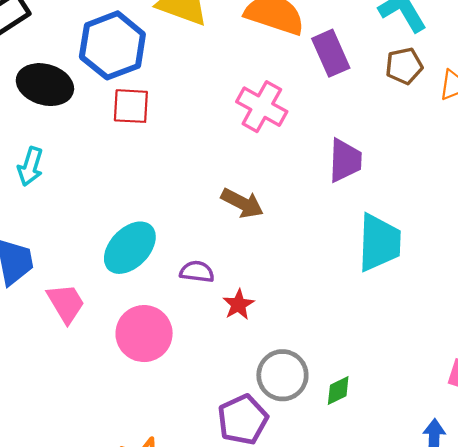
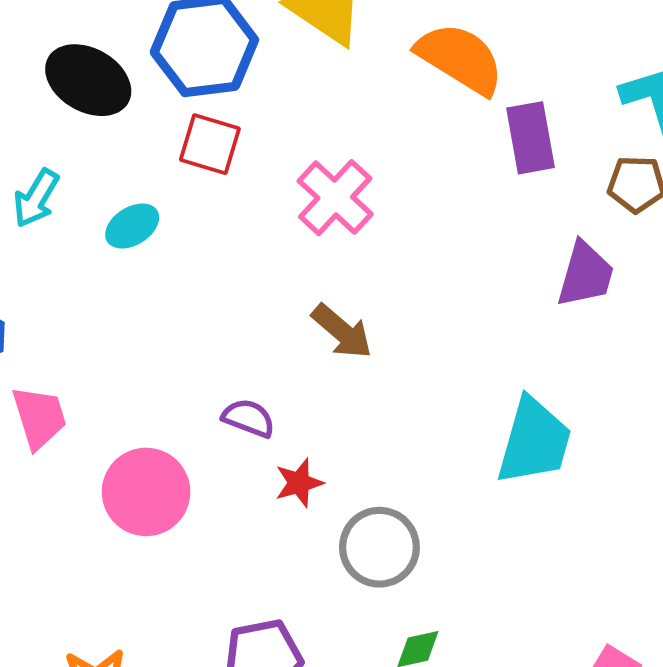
pink cross: (262, 107) -> (335, 198), moved
purple trapezoid: (345, 160) -> (585, 274), moved
cyan ellipse: (130, 248) -> (132, 226), moved, size x0.6
gray circle: (282, 375) -> (379, 547), moved

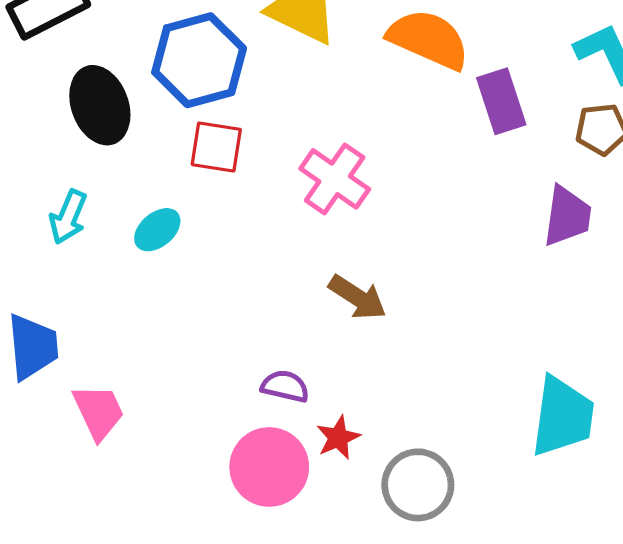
black ellipse: (88, 80) -> (100, 105), turned 48
cyan trapezoid: (534, 441) -> (563, 417), moved
pink circle: (146, 492) -> (269, 467), moved

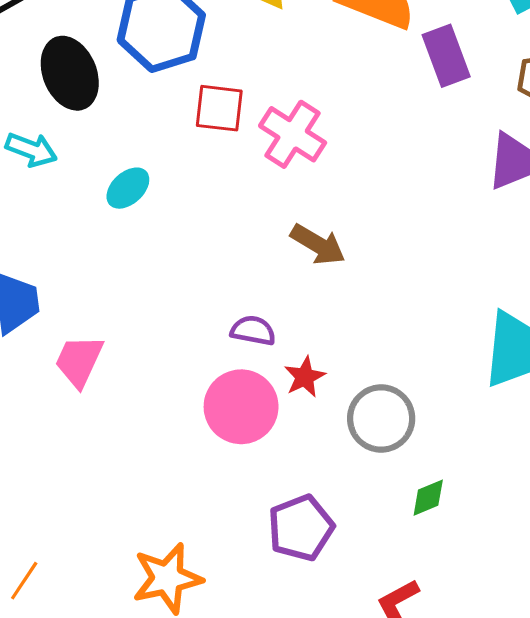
red square: (216, 147) -> (219, 108), moved
cyan arrow: (68, 217) -> (31, 150), moved, turned -90
pink trapezoid: (99, 412) -> (79, 361), turned -128

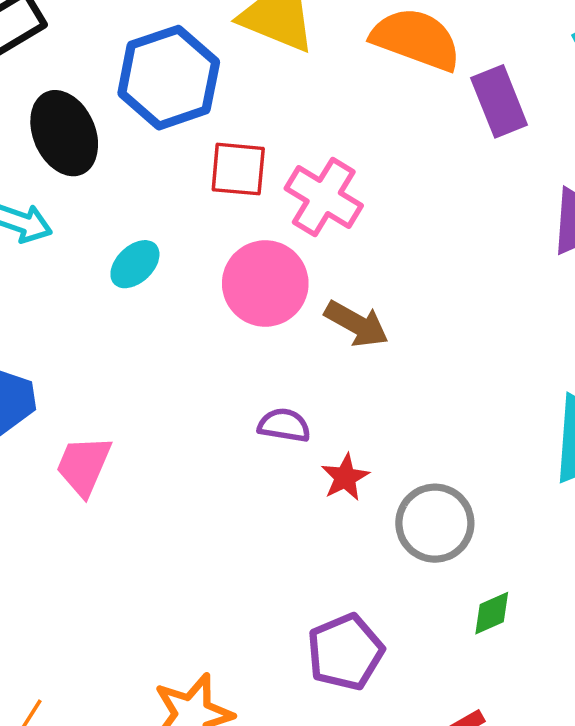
pink circle: (241, 407) -> (265, 283), moved

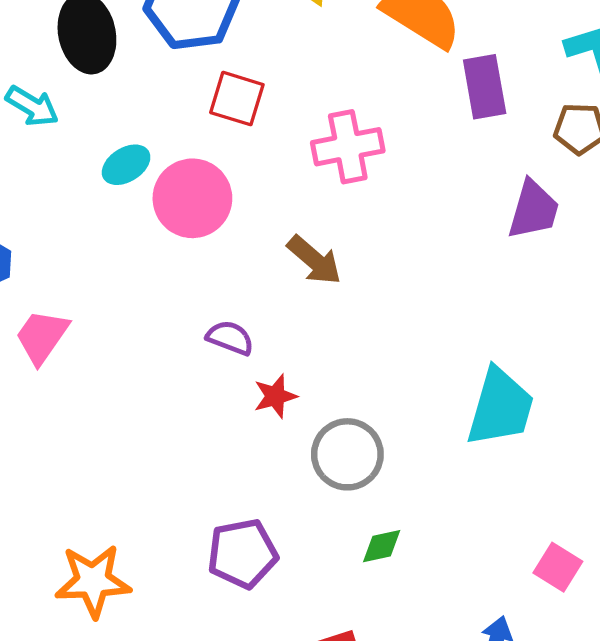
pink cross: (324, 197) -> (348, 147), moved, turned 36
pink circle: (265, 283) -> (192, 198), moved

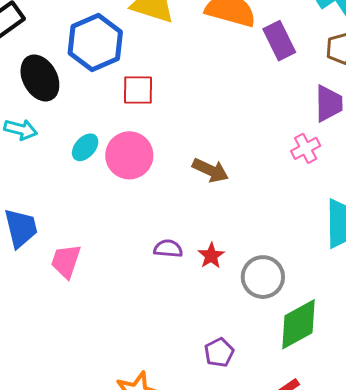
pink cross: (348, 147) -> (306, 148), moved, size x0.7
purple semicircle: (230, 338) -> (168, 249), moved
green diamond: (382, 546) -> (298, 324), size x2.0
purple pentagon: (242, 554) -> (219, 352), size x0.7

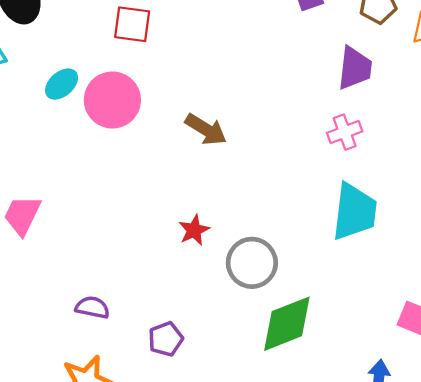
pink cross: (306, 148) -> (345, 132), moved
purple semicircle: (168, 249) -> (92, 307), moved
purple pentagon: (219, 352) -> (166, 339), moved

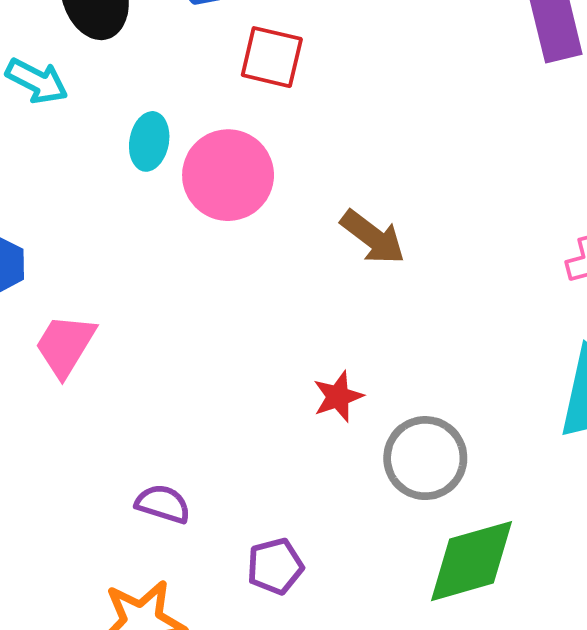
cyan ellipse: (62, 84) -> (149, 141), turned -44

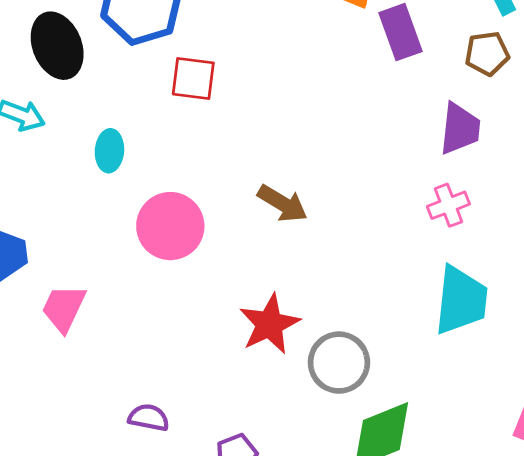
pink circle: (228, 175) -> (170, 226), moved
red star: (338, 397) -> (269, 324), size x1.6

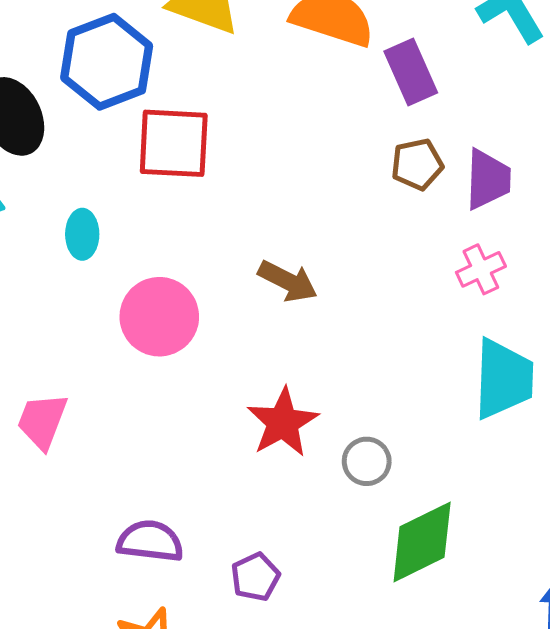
brown pentagon: (487, 53) -> (417, 164), moved
red square: (193, 79) -> (174, 143), size x1.4
gray circle: (339, 363) -> (367, 461), size x0.7
purple semicircle: (149, 418) -> (150, 541), size x1.4

